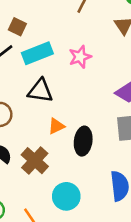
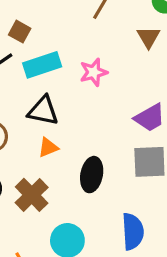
orange triangle: (56, 126) -> (48, 147), moved

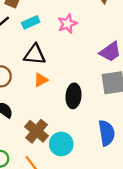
cyan rectangle: (42, 65) -> (31, 22), size x0.7
brown cross: (32, 195) -> (36, 131), moved

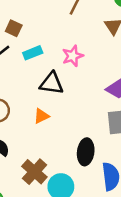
black triangle: (35, 54) -> (52, 83), moved
black ellipse: (73, 96) -> (86, 152), moved

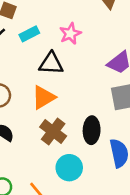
orange triangle: (41, 116) -> (43, 97), size x1.5
brown cross: (34, 172) -> (53, 131), moved

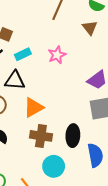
black triangle: (51, 63) -> (15, 80), moved
brown cross: (53, 131) -> (41, 136), turned -30

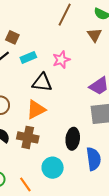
black triangle: (15, 80) -> (42, 83), moved
brown cross: (41, 136) -> (28, 137), moved

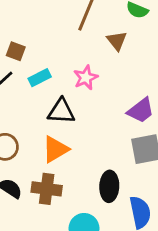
brown triangle: (94, 35) -> (117, 41), moved

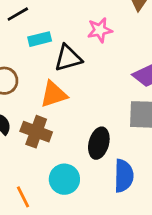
cyan rectangle: (40, 78) -> (40, 39), moved
black triangle: (61, 111) -> (68, 58), turned -32

